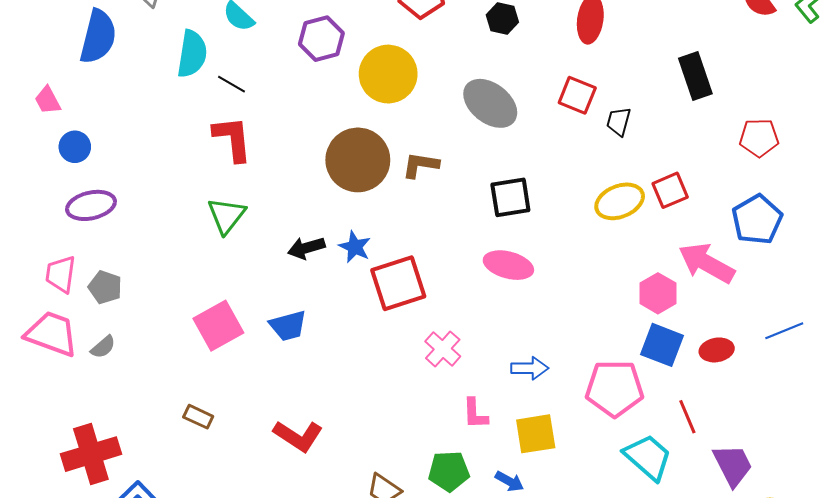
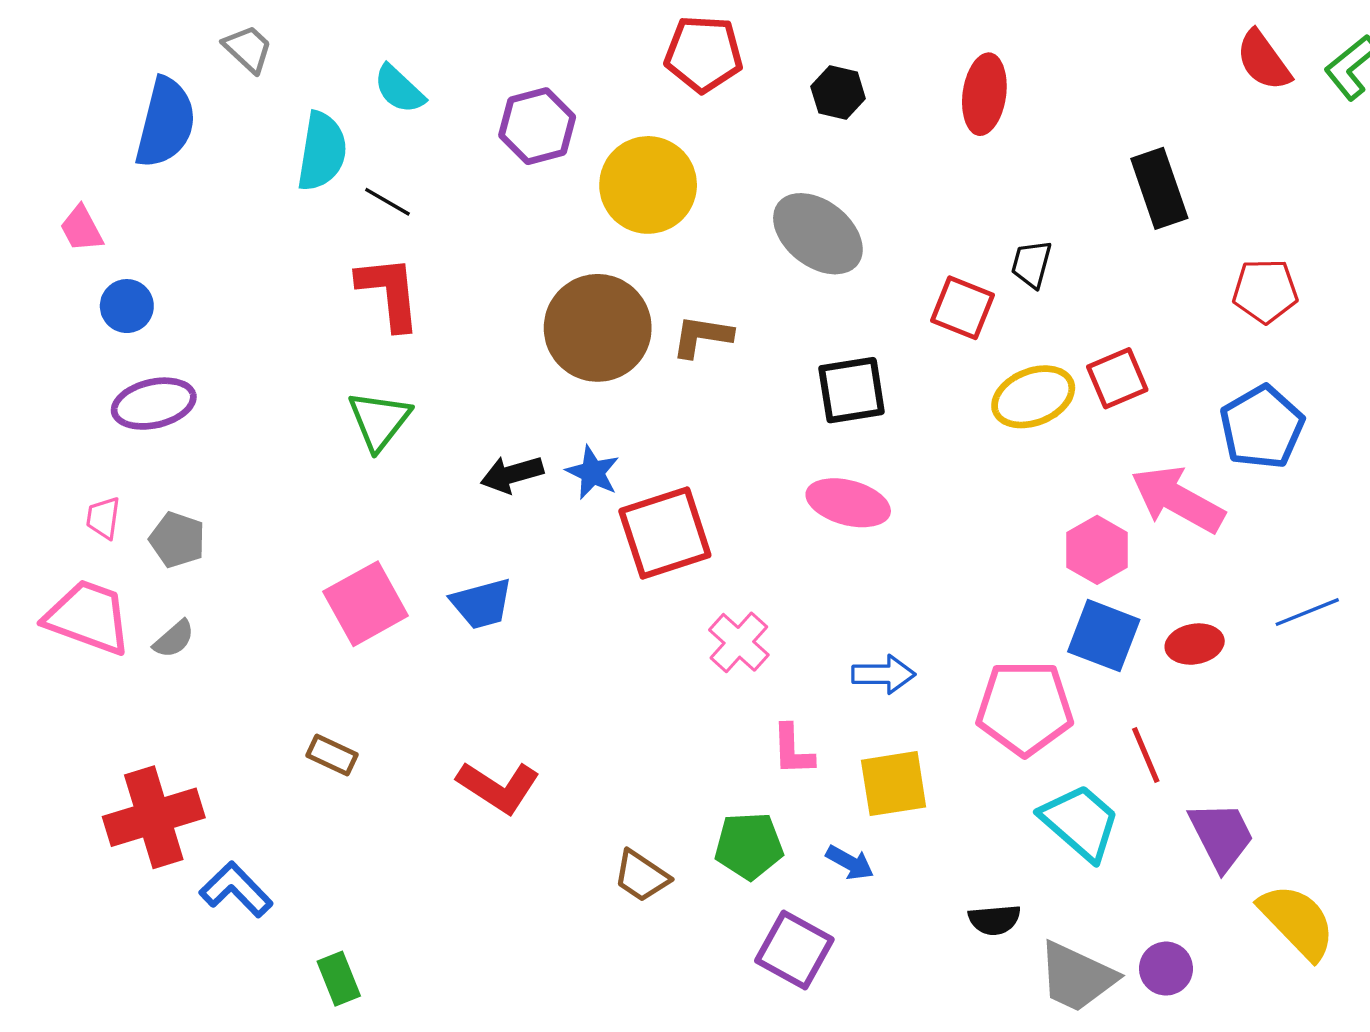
red square: (577, 95) -> (963, 308), moved
pink trapezoid: (61, 274) -> (103, 518), size x0.7

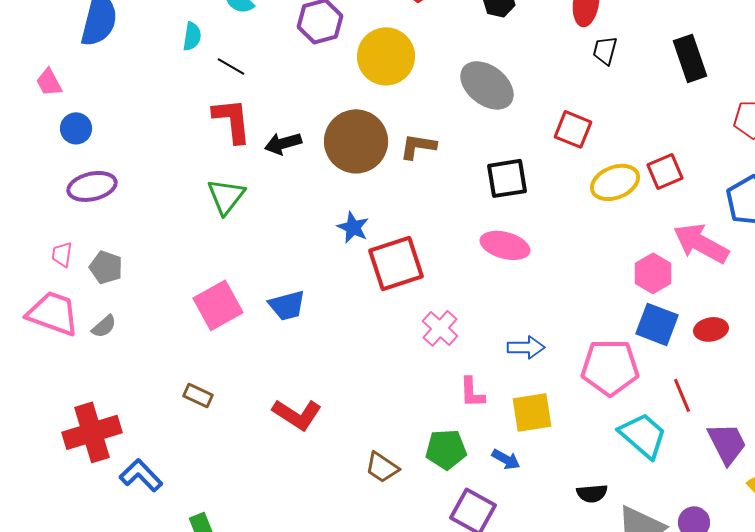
cyan semicircle: (322, 151) -> (192, 36), size x0.6
black trapezoid: (1031, 264) -> (605, 50), moved
black arrow: (512, 474) -> (283, 143), moved

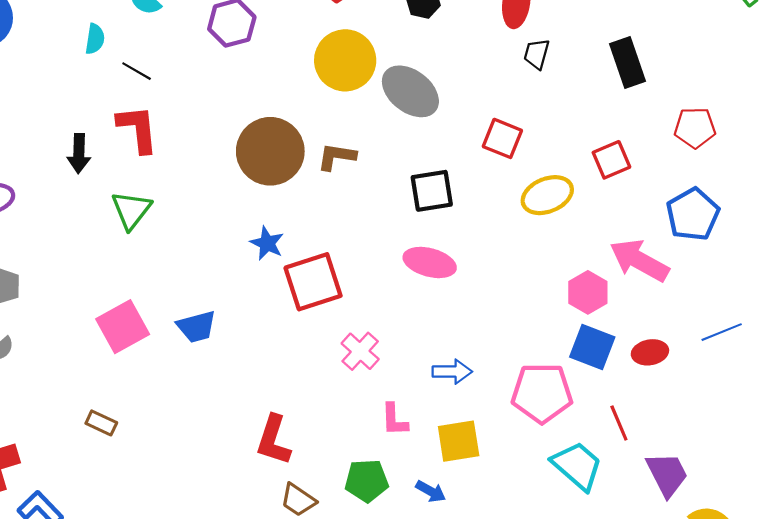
yellow circle: (386, 56) -> (345, 60), moved
black arrow: (283, 143) -> (79, 153), moved, turned -72
red square: (665, 171) -> (611, 160), moved
red L-shape: (297, 414) -> (273, 440), moved, turned 75

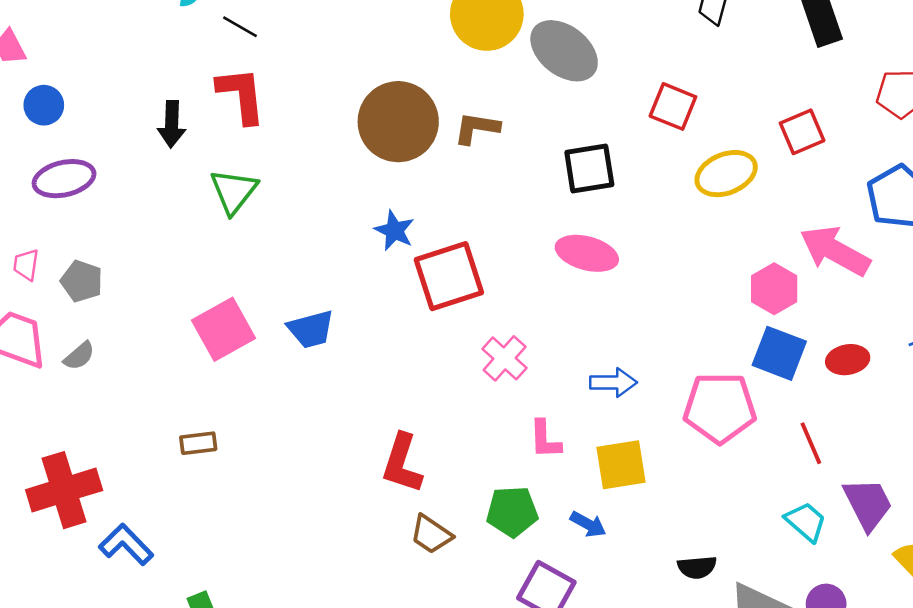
brown rectangle: (101, 423) -> (198, 443), turned -32
cyan trapezoid: (577, 466) -> (806, 522), moved, size x0.7

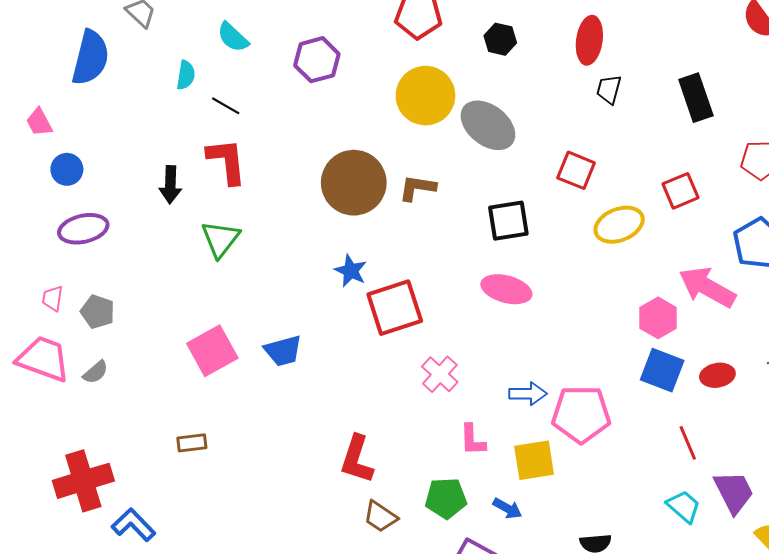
pink pentagon: (720, 408) -> (581, 414), moved

